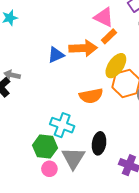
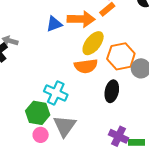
yellow ellipse: (116, 66) -> (93, 43), moved
black ellipse: (99, 143) -> (112, 91), moved

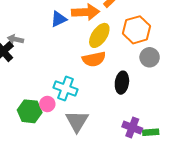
orange hexagon: (121, 56) -> (136, 30), moved
green hexagon: (38, 113) -> (30, 111), moved
pink circle: (41, 135) -> (47, 104), moved

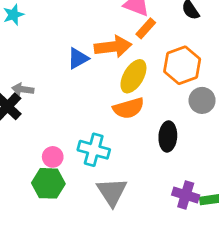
pink circle: (47, 104) -> (53, 157), moved

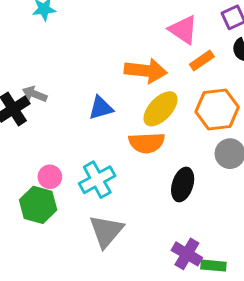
orange rectangle: (146, 28) -> (202, 61), moved
blue triangle: (78, 58) -> (101, 108), moved
cyan cross: (94, 150) -> (97, 180), turned 32

